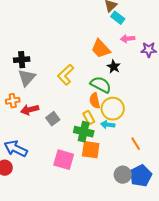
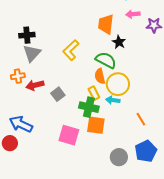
orange trapezoid: (101, 49) -> (106, 24), turned 50
gray circle: (123, 175) -> (119, 157), moved

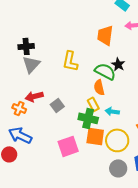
black star: (119, 42) -> (118, 64), moved
yellow L-shape: (71, 50) -> (70, 61), turned -35
orange cross: (18, 76) -> (19, 108), moved, turned 32
yellow circle: (118, 84) -> (117, 140), moved
pink square: (69, 135) -> (68, 146), turned -35

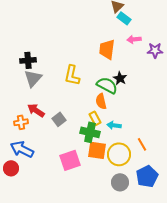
red arrow: (34, 96) -> (36, 110), turned 48
orange cross: (19, 108) -> (21, 122), turned -32

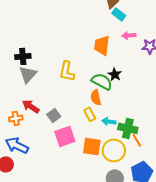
green cross: (90, 132) -> (128, 128), moved
pink square: (70, 160) -> (65, 136), moved

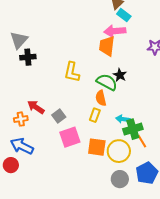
pink arrow: (129, 35) -> (115, 31), moved, size x1.5
gray triangle: (28, 74) -> (19, 40), moved
yellow rectangle: (90, 114) -> (95, 115), turned 48
cyan arrow: (109, 121) -> (123, 119), moved
green cross: (128, 128) -> (133, 129), turned -30

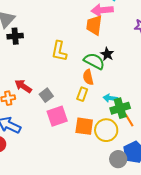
gray circle: (120, 179) -> (118, 159), moved

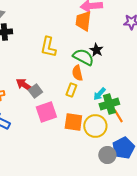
red arrow: (23, 86) -> (24, 85), moved
cyan arrow: (110, 98) -> (99, 94), turned -56

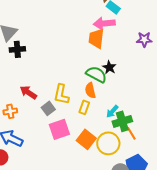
yellow L-shape: (48, 47) -> (61, 94), moved
red arrow: (24, 85) -> (28, 92), moved
orange square: (73, 122) -> (86, 139), turned 30

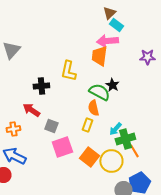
black cross: (17, 49) -> (41, 86), moved
yellow L-shape: (61, 94) -> (68, 71), moved
gray square: (48, 108) -> (51, 126), turned -32

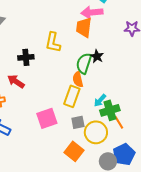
green semicircle: (99, 92) -> (84, 63), turned -100
yellow rectangle: (87, 125) -> (72, 96), size x1.5
gray square: (51, 126) -> (78, 122), moved, turned -32
orange square: (89, 157) -> (74, 151), moved

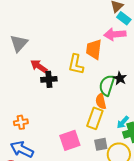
orange trapezoid: (84, 27) -> (94, 49), moved
red arrow: (16, 81) -> (39, 66), moved

